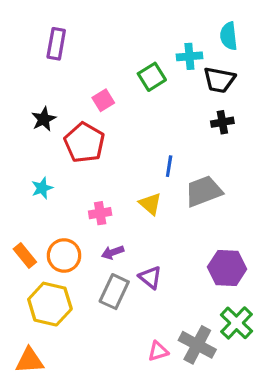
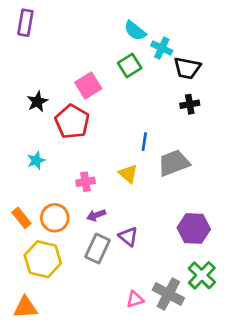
cyan semicircle: (229, 36) -> (135, 31), moved, turned -45
purple rectangle: (56, 44) -> (25, 23), moved
cyan cross: (189, 56) -> (162, 48), turned 30
pink square: (103, 100) -> (88, 86), size x1.4

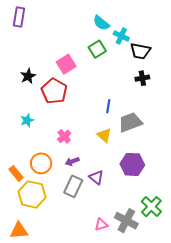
yellow triangle: (128, 174) -> (104, 135), moved
pink cross: (86, 182) -> (64, 136), turned -32
orange rectangle: (21, 218) -> (16, 173), moved
purple hexagon: (194, 229) -> (132, 164), moved

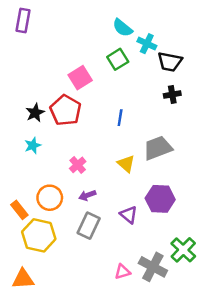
black star: (28, 76) -> (35, 113), moved
blue line: (108, 106) -> (120, 118), moved
purple triangle: (96, 177) -> (129, 215), moved

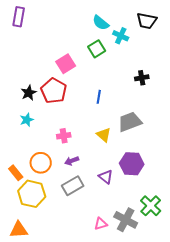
black trapezoid: (170, 62) -> (147, 21), moved
pink cross: (78, 165) -> (64, 136), turned 32
gray rectangle: (89, 226) -> (73, 186), turned 35

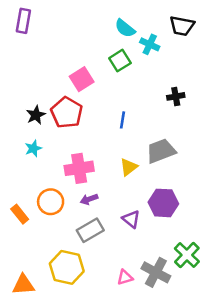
yellow triangle: (104, 135) -> (129, 167), turned 42
pink cross: (64, 136) -> (79, 168), size x1.6
yellow hexagon: (32, 194) -> (67, 267), moved

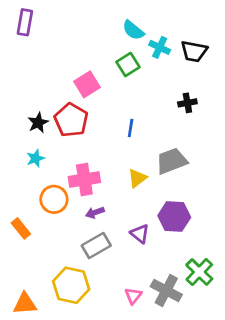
black trapezoid: (182, 26) -> (194, 51), moved
orange circle: (51, 202) -> (54, 199), moved
pink triangle: (125, 277) -> (133, 296), turned -35

